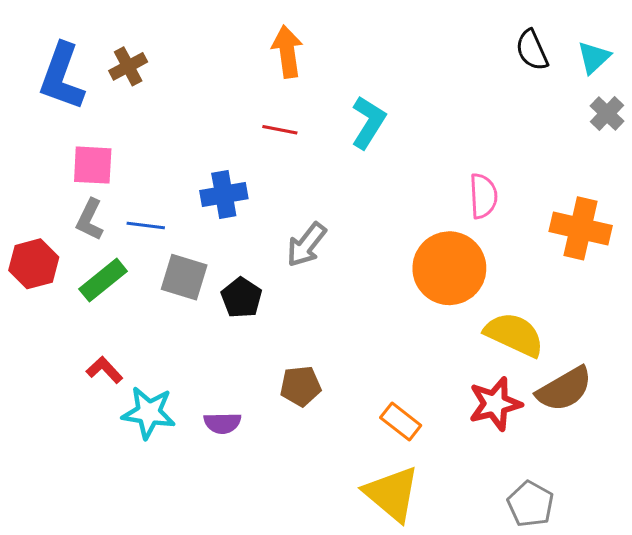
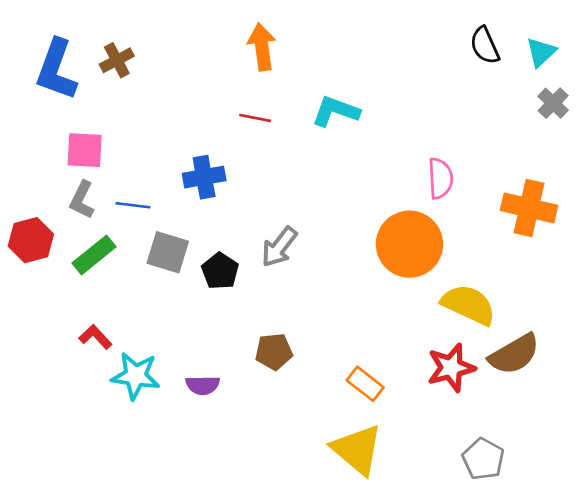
cyan L-shape: (368, 122) -> (336, 111), turned -102
gray arrow: (306, 245) -> (279, 247), moved

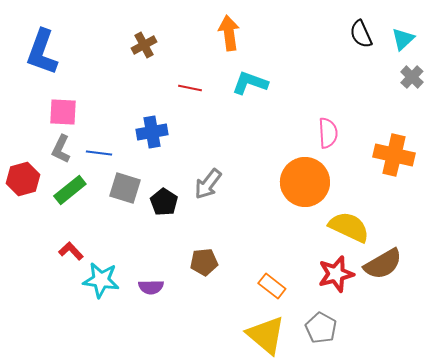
orange arrow: (262, 47) -> (229, 33), moved
brown cross: (117, 60) -> (144, 45), moved
gray pentagon: (483, 459) -> (321, 328), moved

